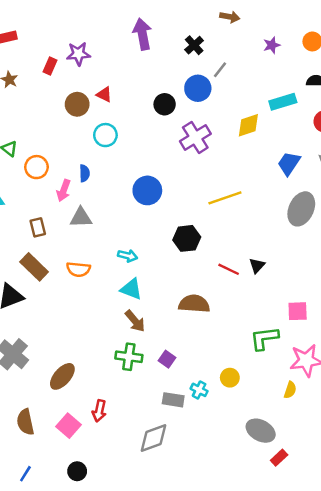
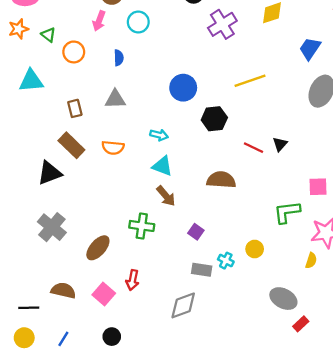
pink arrow: (64, 190) -> (99, 21), moved
blue circle: (147, 190) -> (183, 88), moved
green cross: (129, 357) -> (142, 226), moved
brown semicircle: (25, 422) -> (63, 290), turned 115

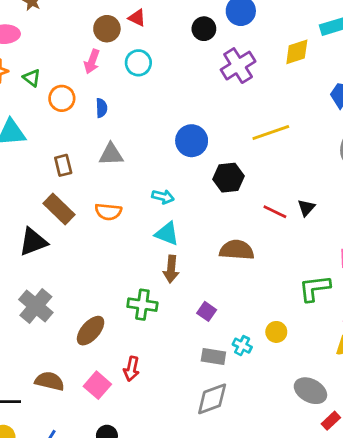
blue semicircle: (119, 58) -> (101, 108), moved
brown arrow: (166, 196) -> (171, 269), turned 45
gray diamond: (183, 305) -> (212, 399), moved

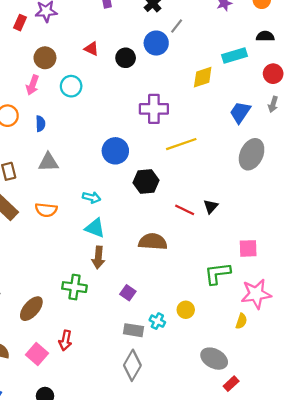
red triangle: (137, 18) -> (92, 49), moved
purple cross: (238, 66) -> (154, 109), moved, turned 32
gray diamond: (212, 399) -> (132, 365), turned -40

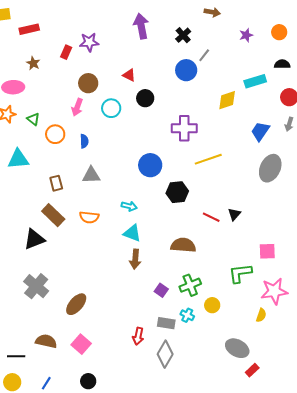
black circle: (126, 58) -> (145, 98), moved
green cross: (74, 287) -> (190, 285), moved, turned -30
red arrow: (65, 340) -> (138, 336), moved

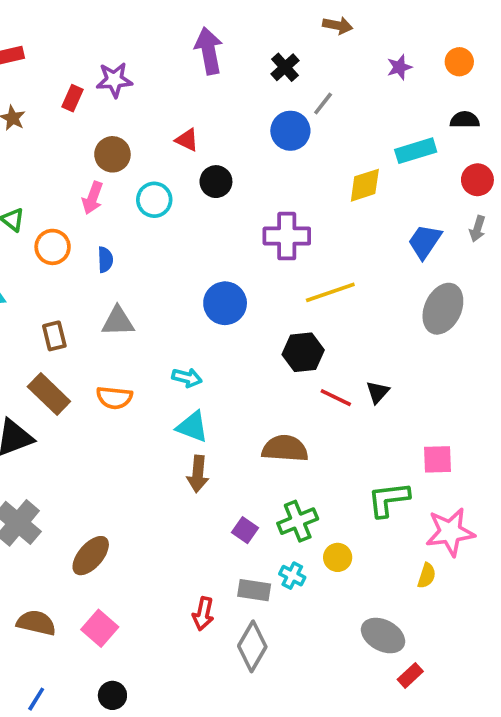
black hexagon: (177, 192) -> (303, 352), moved

